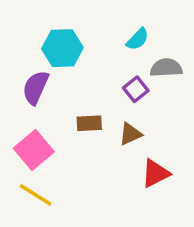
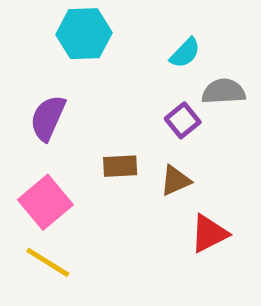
cyan hexagon: (62, 48) -> (84, 34), moved

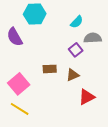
purple semicircle: (48, 118) -> (15, 37), moved, turned -54

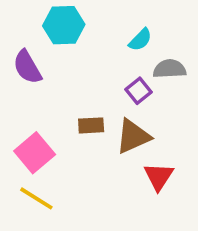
brown triangle: (73, 75) -> (133, 136), size x1.5
red triangle: (87, 97) -> (159, 177), turned -30

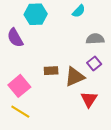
cyan semicircle: (140, 40) -> (79, 11), moved
purple square: (139, 91) -> (94, 63), moved

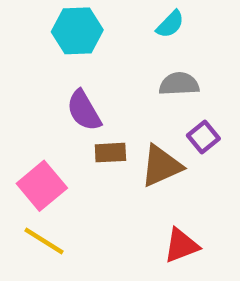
purple semicircle: (15, 38) -> (84, 111), moved
gray semicircle: (95, 39) -> (179, 84), moved
red triangle: (89, 99) -> (181, 246), moved, turned 36

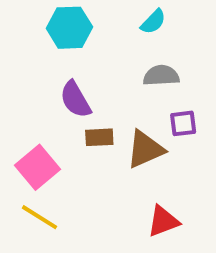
purple square: (203, 137) -> (183, 123), turned 32

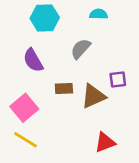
cyan semicircle: (153, 22) -> (99, 14), turned -132
gray semicircle: (161, 76) -> (81, 49), moved, turned -45
purple semicircle: (75, 99) -> (33, 60), moved

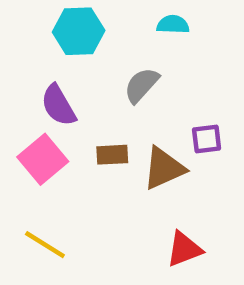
pink square: (24, 108) -> (43, 159), moved

